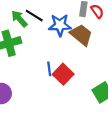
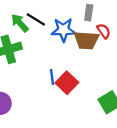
red semicircle: (97, 11) -> (104, 31), moved
brown trapezoid: (81, 35) -> (86, 40), turned 145

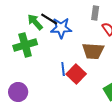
blue star: (63, 30) -> (61, 28), moved
brown trapezoid: (86, 40) -> (93, 51), moved

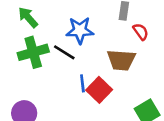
black line: (49, 19) -> (64, 52), moved
green arrow: (35, 22) -> (28, 17), moved

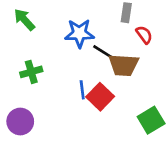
green cross: (33, 52) -> (31, 72), moved, size x0.7
black line: (64, 52) -> (104, 53), moved

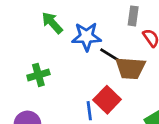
green arrow: (24, 20) -> (52, 23), moved
blue line: (82, 90) -> (89, 111), moved

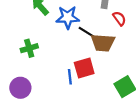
red square: (107, 100) -> (84, 68), turned 30

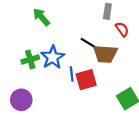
blue star: (68, 17) -> (53, 57), moved, turned -30
blue line: (70, 77) -> (72, 74), moved

